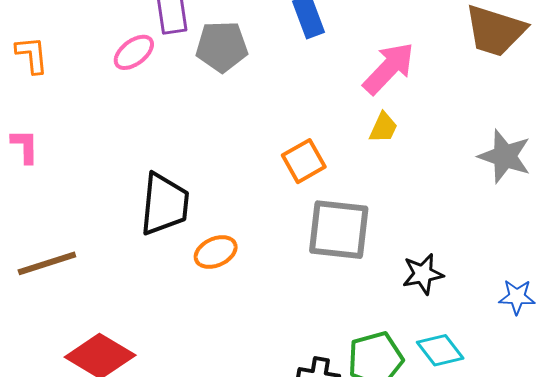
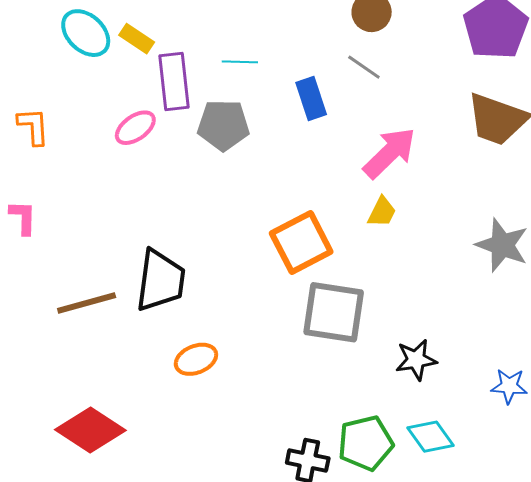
orange square: (304, 161) -> (301, 243), size x1.4
orange ellipse: (216, 252) -> (196, 359), moved
brown line: (47, 263) -> (87, 303), moved

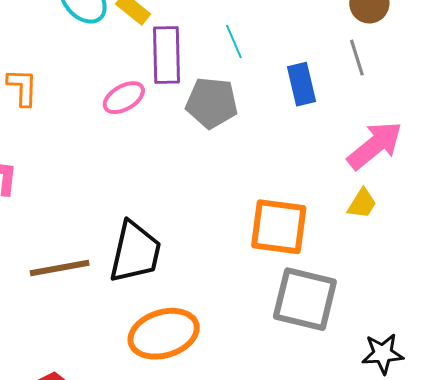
cyan line: (240, 62) -> (234, 41), turned 60
gray line: (364, 67) -> (357, 58), turned 33
orange square: (301, 243) -> (279, 227), turned 30
orange ellipse: (196, 359) -> (164, 334), size x1.6

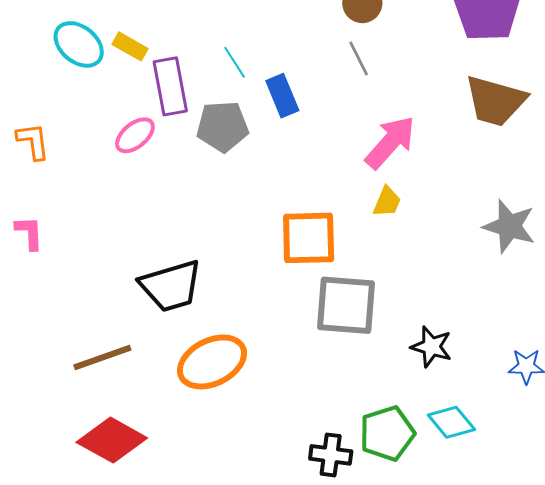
blue rectangle: (302, 84) -> (282, 96), moved
black trapezoid: (135, 252) -> (171, 286), turned 70
brown line: (60, 268) -> (102, 358), moved
black star: (383, 354) -> (431, 347), turned 30

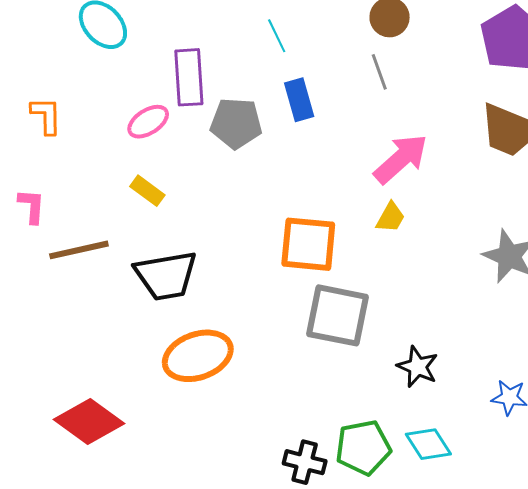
yellow rectangle: (130, 46) -> (147, 191), moved
cyan line: (235, 62) -> (277, 36), moved
brown line: (102, 358) -> (79, 250), moved

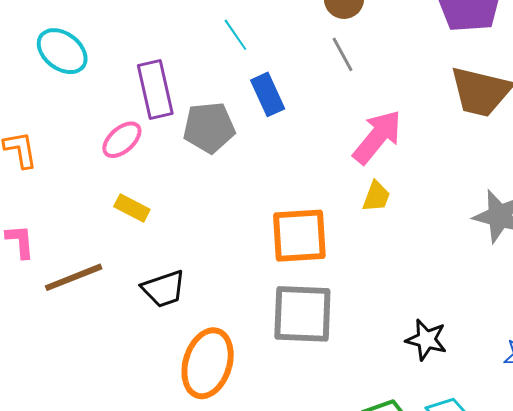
black trapezoid: (166, 275) -> (164, 289), size x0.7
gray square: (337, 315) -> (302, 314), moved
orange ellipse: (198, 356) -> (208, 363), turned -44

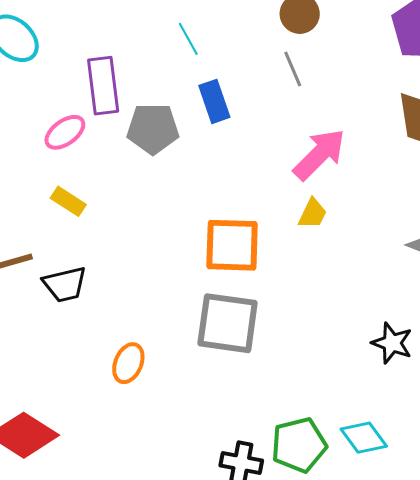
black trapezoid: (164, 289) -> (65, 284), moved
black star: (426, 340) -> (392, 343), moved
orange ellipse: (208, 363) -> (128, 363), size x0.6

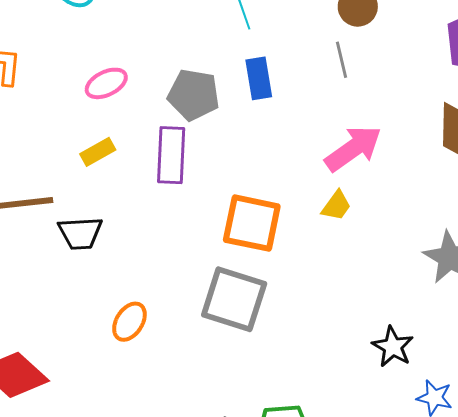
purple rectangle: (103, 86) -> (171, 155), moved
yellow rectangle: (68, 201) -> (98, 152), turned -72

